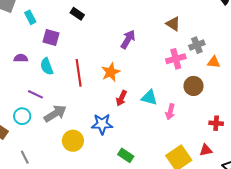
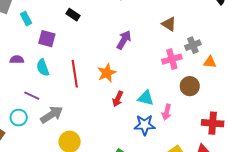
red cross: (216, 123) -> (213, 123), size x1.5
blue star: (102, 124) -> (145, 125), moved

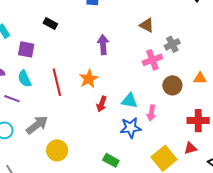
purple arrow: (124, 40) -> (103, 45), turned -30
orange triangle: (210, 62) -> (200, 78), moved
purple line: (32, 96) -> (12, 99), moved

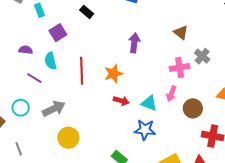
gray cross: (172, 44) -> (202, 56), turned -35
purple square: (26, 49) -> (58, 33), turned 36
brown circle: (172, 85) -> (193, 108), moved
red arrow: (102, 104) -> (121, 101), turned -105
pink arrow: (151, 113) -> (171, 94), moved

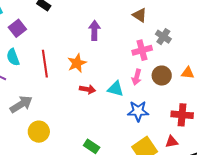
brown circle: (193, 108) -> (162, 76), moved
blue star: (145, 130) -> (138, 111), moved

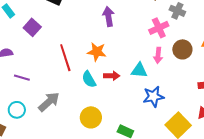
cyan semicircle: (13, 57) -> (89, 79), moved
orange star: (77, 63) -> (97, 52), turned -30
blue star: (138, 111) -> (153, 97), moved
yellow circle: (39, 132) -> (91, 117), moved

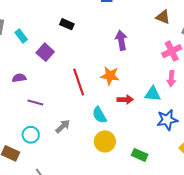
cyan semicircle: (89, 79) -> (99, 115), moved
gray arrow: (49, 102) -> (63, 126), size x0.7

